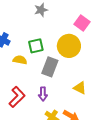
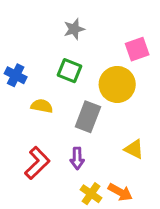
pink square: (82, 23) -> (137, 49), turned 35
green square: (36, 46) -> (69, 71), moved, turned 35

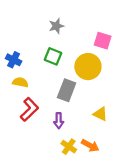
pink square: (137, 49) -> (103, 41), turned 36
yellow semicircle: (42, 106) -> (20, 82), moved
red L-shape: (37, 163) -> (29, 109), moved

